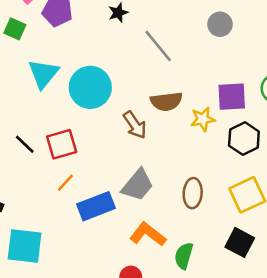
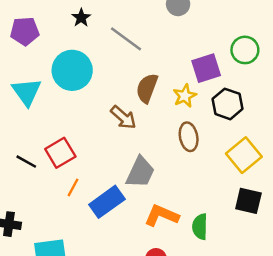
cyan circle: (90, 87) -> (72, 70), moved
brown semicircle: (166, 101) -> (147, 88), turned 132
brown ellipse: (193, 193) -> (189, 137), moved

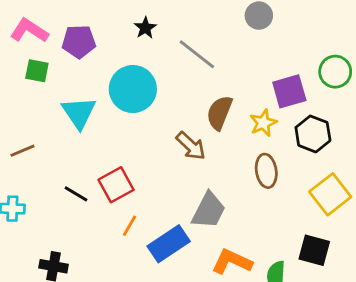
black square: (248, 201) -> (314, 250), moved

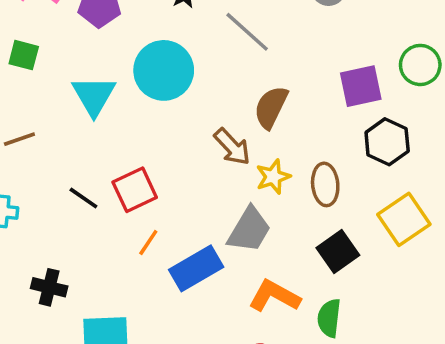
green square: (37, 71) -> (24, 55), moved
yellow star: (263, 123) -> (273, 177), moved
black square: (314, 250) -> (338, 252), moved, turned 36

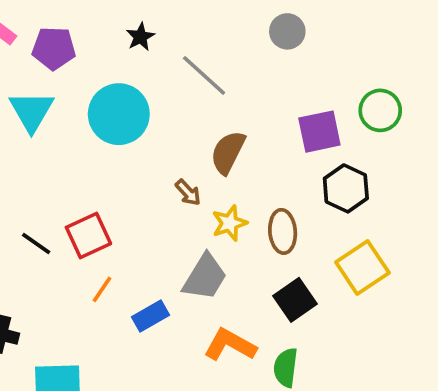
cyan triangle: (94, 96) -> (31, 111), moved
brown arrow: (232, 147) -> (188, 192), size x0.7
blue rectangle: (196, 268) -> (150, 316), size x0.7

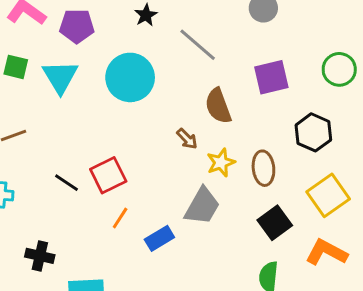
purple square: (319, 132) -> (271, 77), moved
brown semicircle: (228, 152) -> (218, 106), turned -45
orange L-shape: (230, 345) -> (326, 252), moved

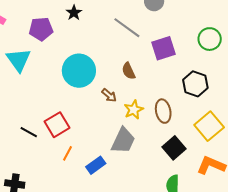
purple pentagon: (77, 26) -> (41, 29), moved
gray line: (198, 45) -> (127, 28), moved
cyan circle: (130, 77) -> (79, 71), moved
brown semicircle: (218, 106) -> (129, 71), size x0.7

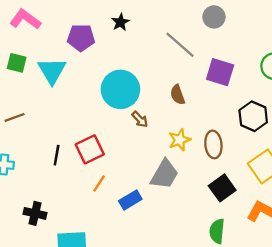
purple square: (163, 48) -> (220, 72), turned 30
brown arrow: (109, 95) -> (140, 119), moved
black line: (29, 132) -> (57, 155), turned 66

